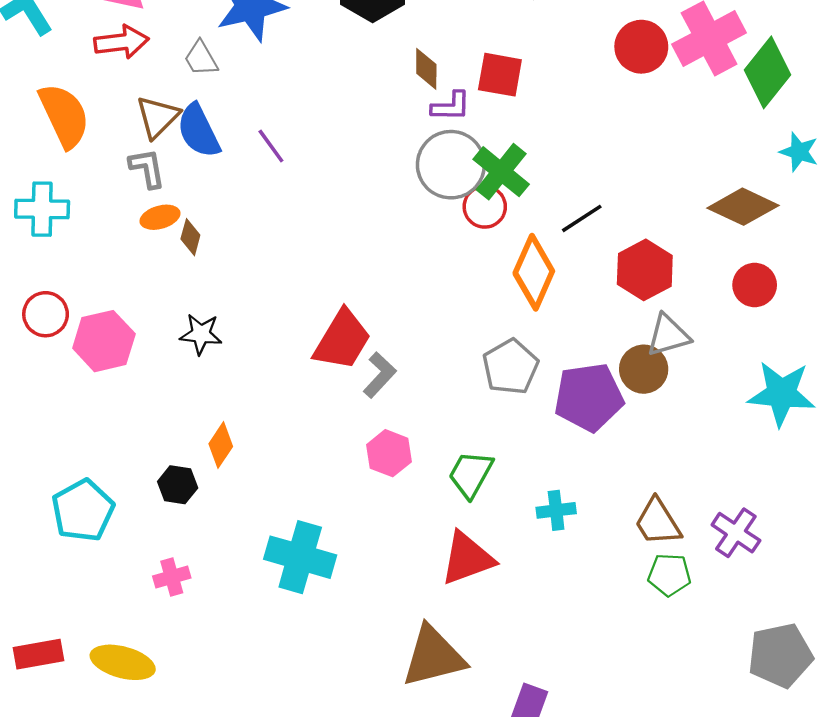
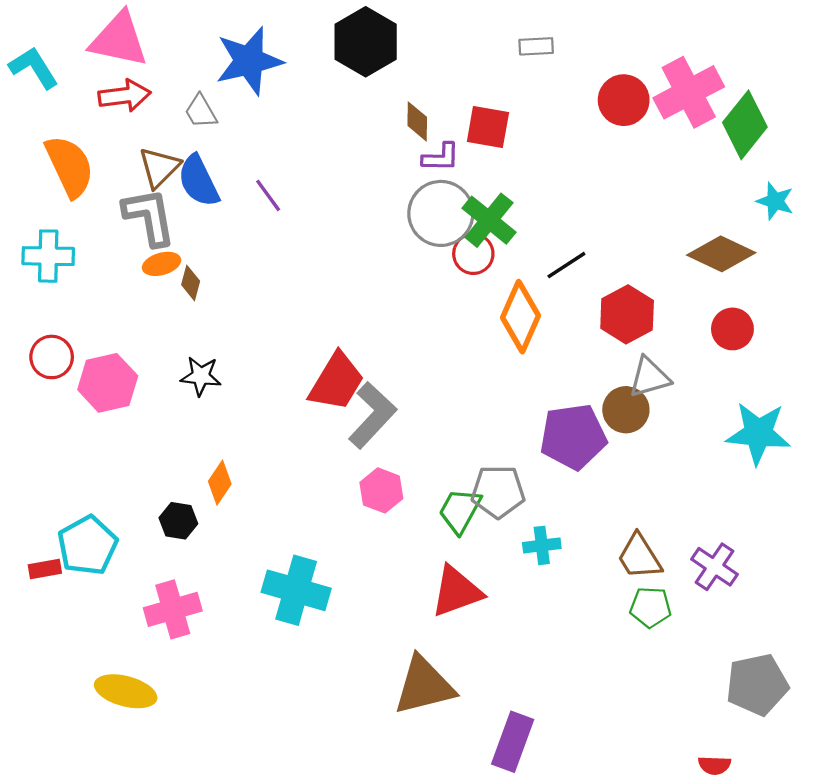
gray L-shape: (147, 168) -> (149, 217), size x1.5
gray pentagon: (510, 367) -> (498, 492), moved, turned 30
gray L-shape: (380, 375) -> (372, 415), size x1.5
pink cross: (172, 577) -> (173, 609), size x1.6
red rectangle: (39, 654) -> (45, 569), moved, size x0.7

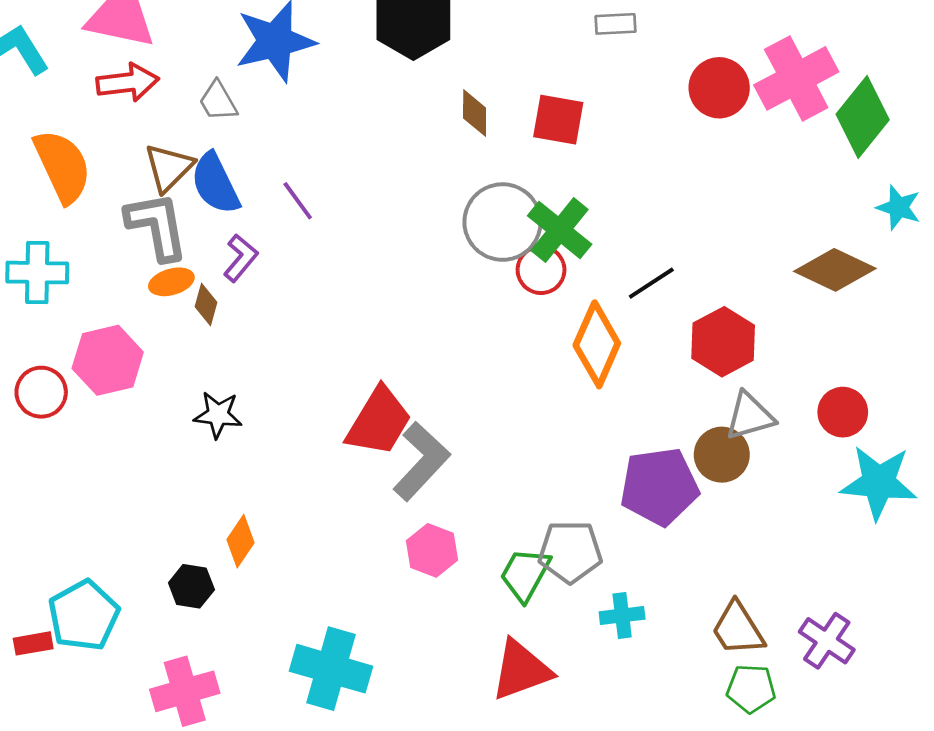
purple L-shape: (441, 157) -> (241, 258), moved, turned -51
red circle: (732, 329) -> (843, 412), moved
pink hexagon: (108, 383) -> (108, 360), moved

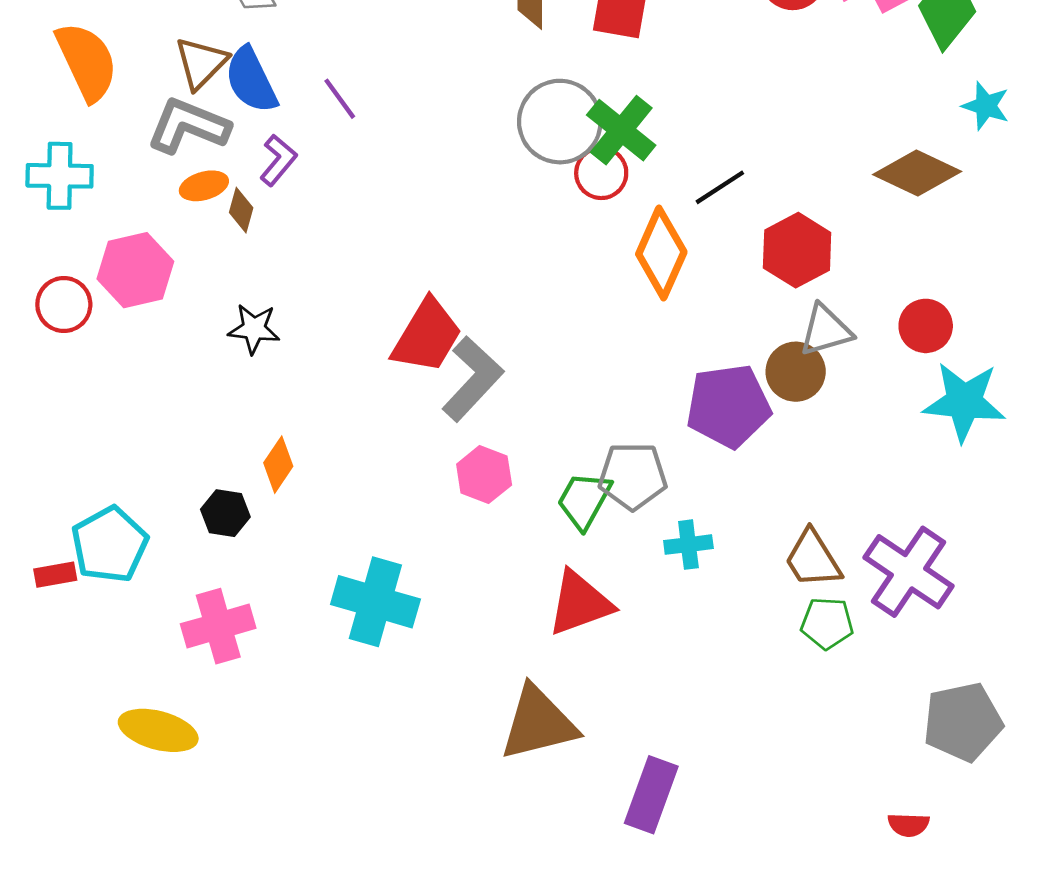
gray L-shape: (157, 226) -> (188, 126), turned -58
purple cross: (827, 641) -> (909, 572), size x1.5

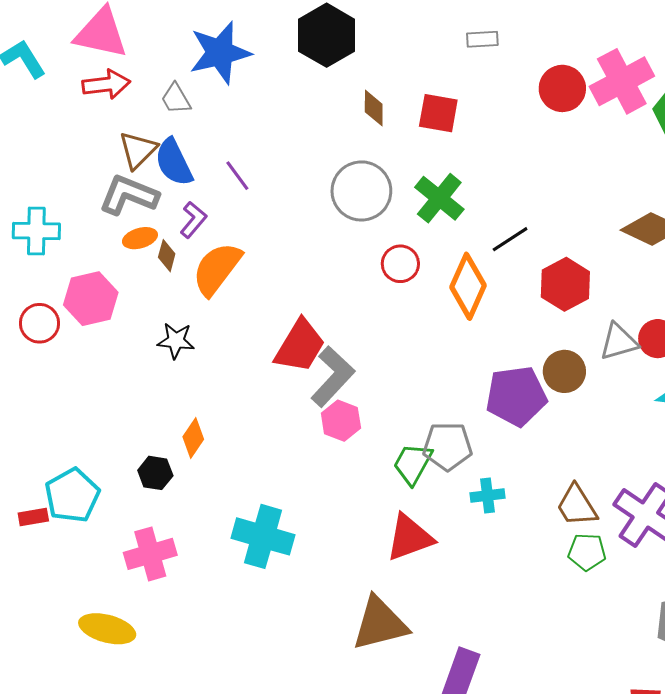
orange semicircle: (87, 62) -> (217, 269), moved, turned -118
gray circle: (560, 122) -> (361, 191), moved
red circle: (601, 173) -> (400, 264), moved
gray triangle: (826, 330) -> (619, 342), moved
pink hexagon: (484, 475) -> (341, 421), moved

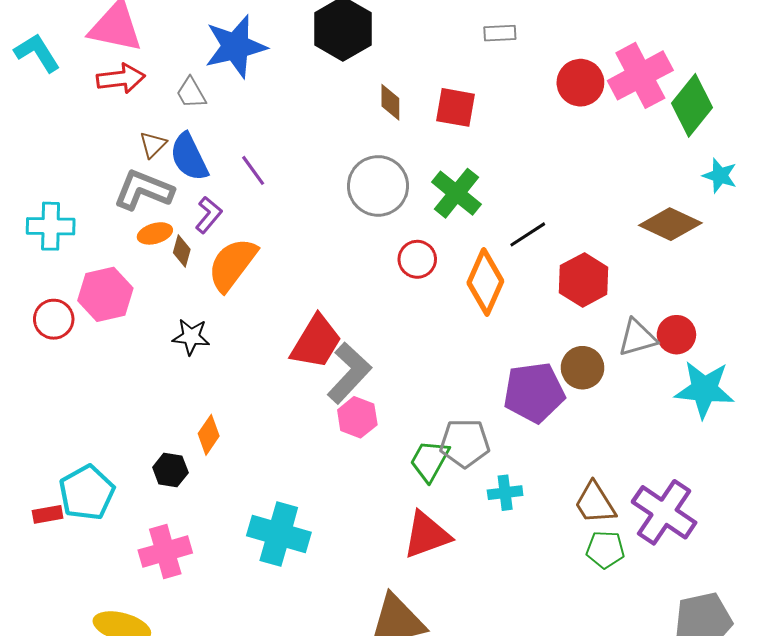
brown triangle: (138, 150) -> (153, 145), size x0.7

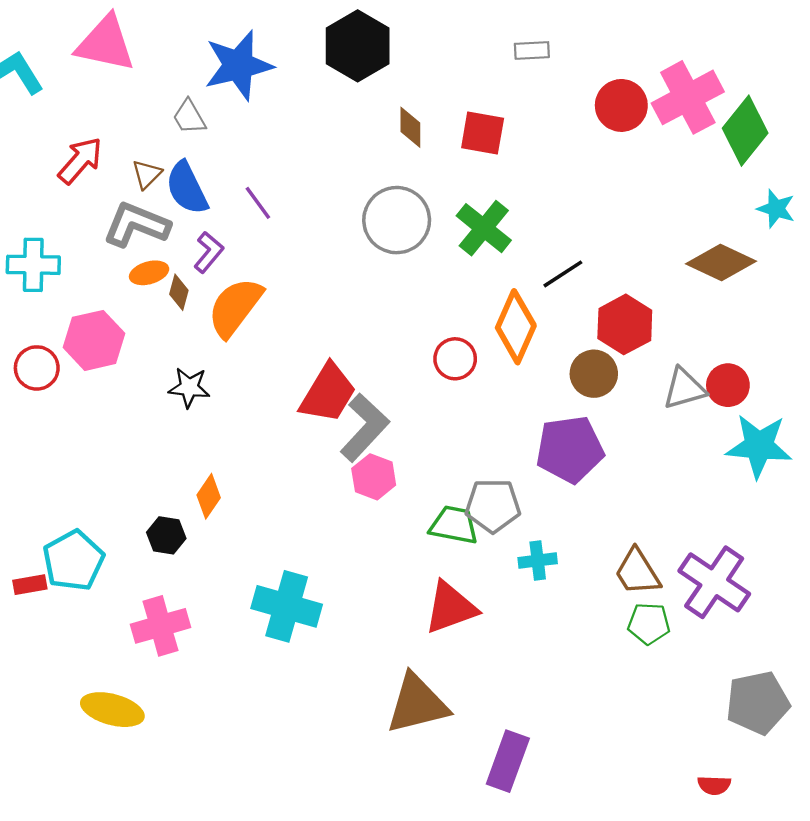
red arrow: (121, 79) -> (80, 160), moved, turned -42
red circle: (417, 259) -> (455, 359), moved
brown circle: (582, 368) -> (594, 374), moved
green trapezoid: (430, 461) -> (454, 525), turned 72

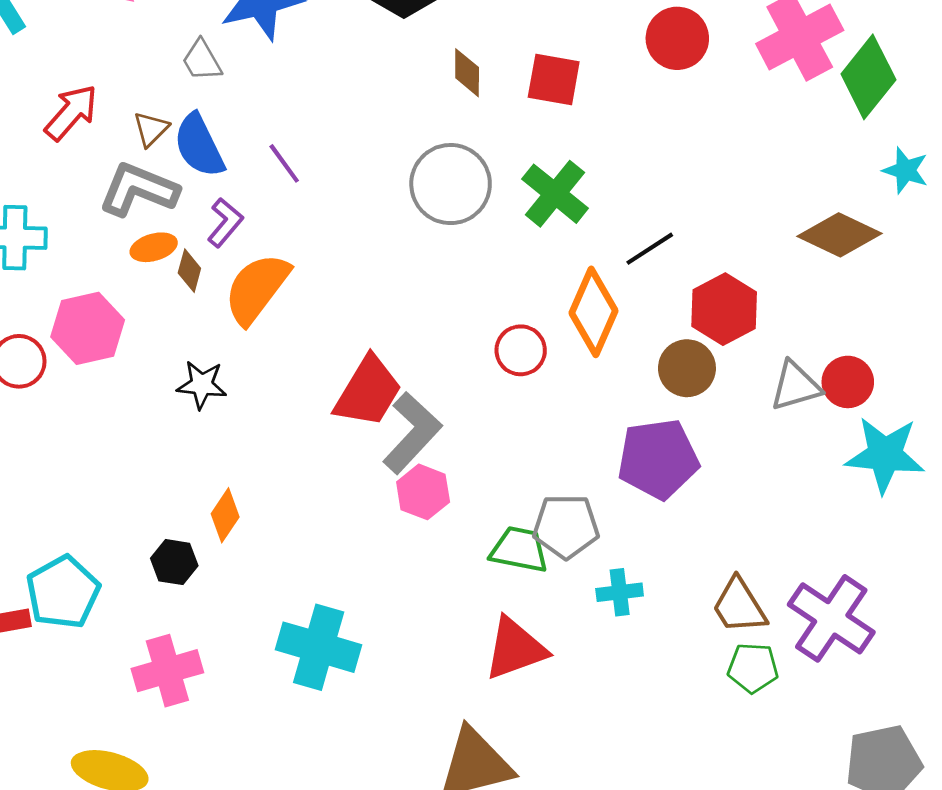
red circle: (621, 105) -> (677, 38), moved

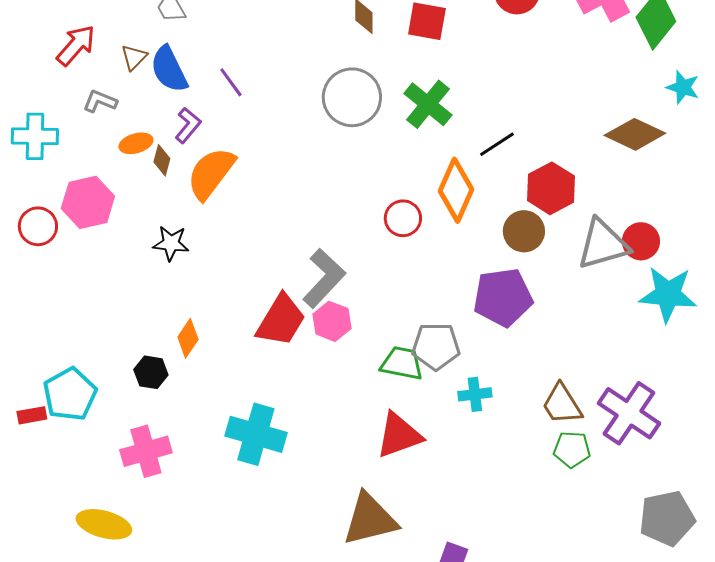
gray L-shape: (139, 190) -> (100, 101), moved, size x0.6
gray triangle: (796, 386) -> (603, 244), size x1.4
red trapezoid: (368, 392) -> (281, 320), moved

